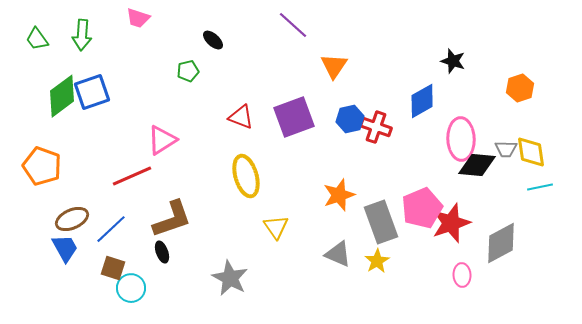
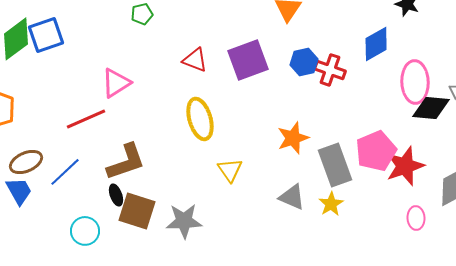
brown square: (113, 268) -> (137, 211), moved, size x1.5
gray star: (230, 278) -> (184, 221), turned -30

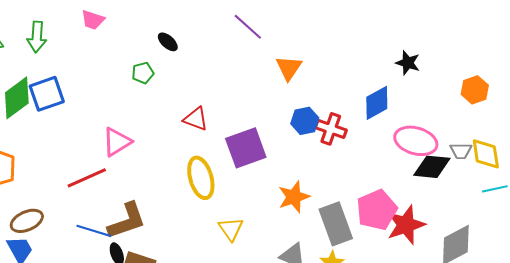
purple square: (248, 60) -> (246, 148), moved
pink ellipse: (415, 82) -> (416, 141), turned -72
blue line: (65, 172) -> (94, 231), moved, turned 60

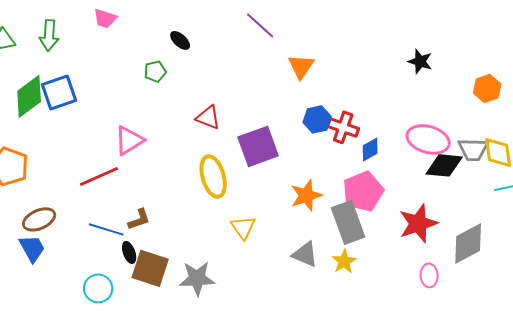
blue diamond: (377, 103) -> (370, 149), moved, size x0.7
gray trapezoid: (461, 151) -> (473, 149), size x1.4
pink pentagon: (377, 210) -> (363, 191), moved
brown L-shape: (127, 221) -> (139, 219), size x0.6

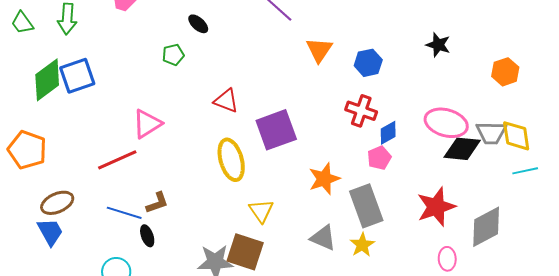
blue hexagon: (317, 119) -> (368, 63), moved
pink pentagon: (363, 191) -> (379, 158), moved, size x0.6
brown square: (150, 268) -> (245, 252), moved

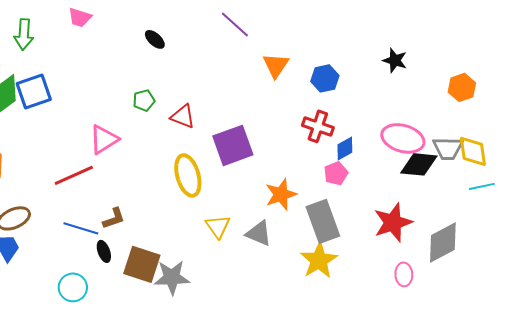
green pentagon: (173, 55) -> (144, 100), moved
gray triangle: (323, 238) -> (259, 233), moved
yellow star: (362, 245) -> (319, 260), size x1.5
brown square: (245, 252) -> (142, 264), moved

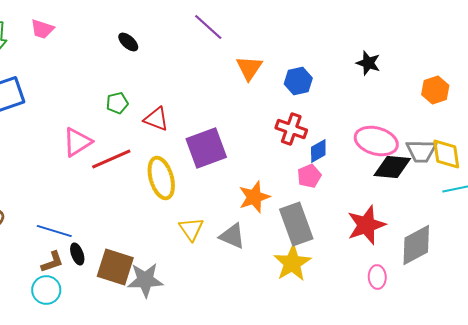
pink trapezoid: (80, 17) -> (42, 29), moved
red line: (74, 175) -> (111, 159), moved
brown L-shape: (114, 218) -> (52, 262), moved

